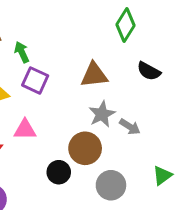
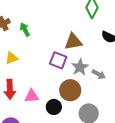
purple square: (35, 80) -> (58, 60), moved
pink triangle: (25, 130) -> (32, 96), moved

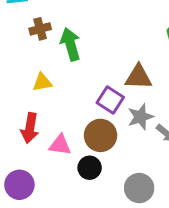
green arrow: (25, 30) -> (70, 44), size x1.5
brown circle: (70, 90) -> (101, 135), moved

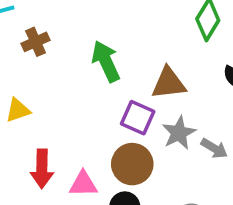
green arrow: (70, 44) -> (106, 61), moved
yellow triangle: (42, 82) -> (18, 110), moved

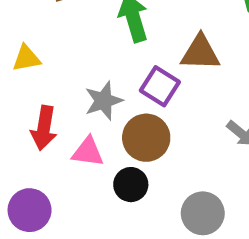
gray star: (179, 133) -> (104, 101), moved

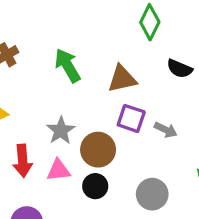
purple square: (160, 86) -> (131, 118), moved

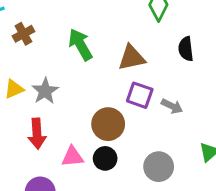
black semicircle: (180, 69) -> (186, 49), turned 60
gray star: (61, 131) -> (45, 91), moved
pink triangle: (58, 170) -> (72, 157), moved

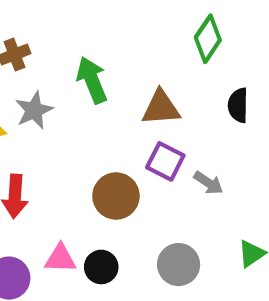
gray star: (45, 91) -> (34, 110), moved
pink triangle: (72, 157) -> (60, 259), moved
black circle: (105, 158) -> (101, 267), moved

